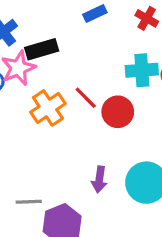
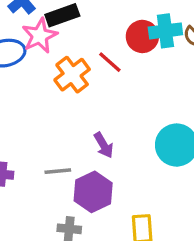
red circle: (118, 112) -> (142, 36), moved
purple arrow: (99, 179) -> (104, 145), moved, turned -35

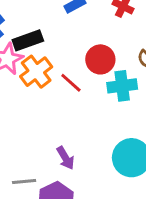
cyan cross: (165, 31) -> (122, 86), moved
orange cross: (72, 75) -> (36, 72), moved

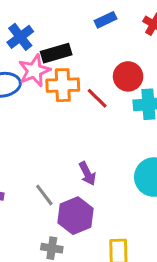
orange cross: (36, 72) -> (63, 85), turned 32
gray line: (24, 182) -> (44, 195), turned 55

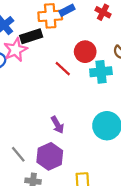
orange cross: (63, 85) -> (50, 16), moved
gray line: (44, 195) -> (18, 154), moved

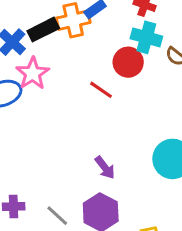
black rectangle: (31, 36) -> (43, 30), moved
cyan cross: (101, 72) -> (146, 37), moved, turned 30

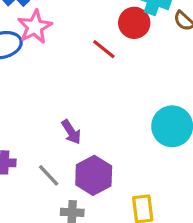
purple arrow: (105, 168) -> (71, 132), moved

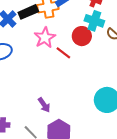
pink star: (35, 27) -> (45, 38), moved

